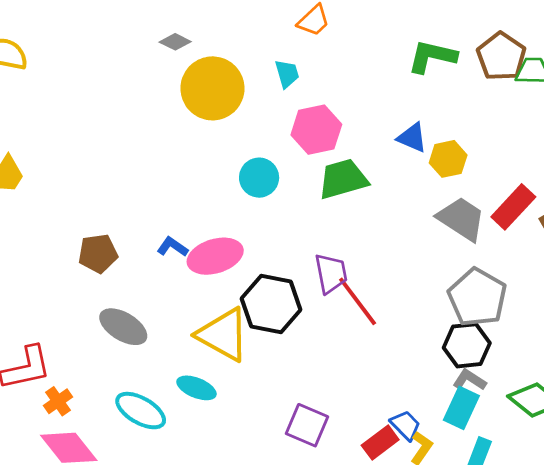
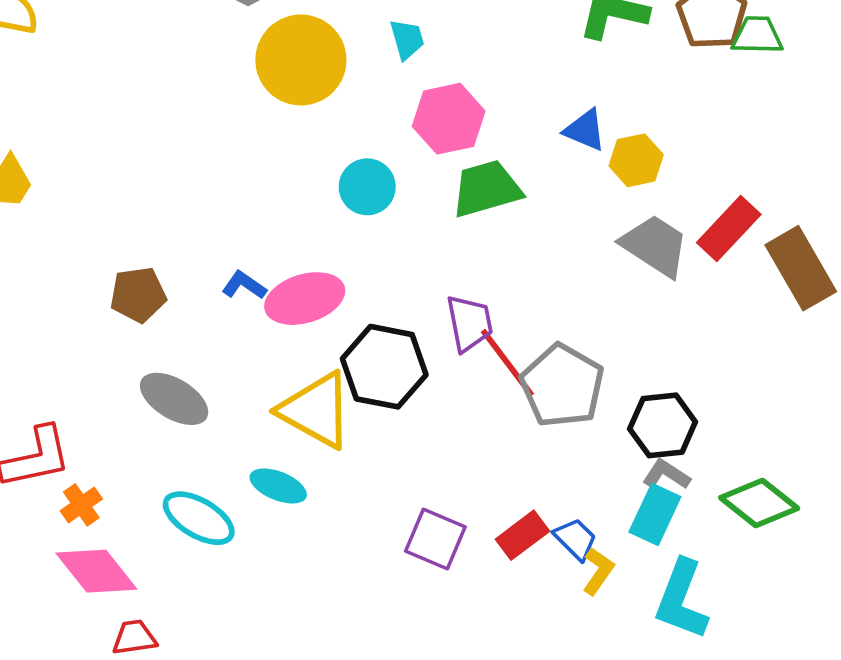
gray pentagon: (477, 297) -> (562, 386), moved
red rectangle: (380, 442) -> (522, 535), moved

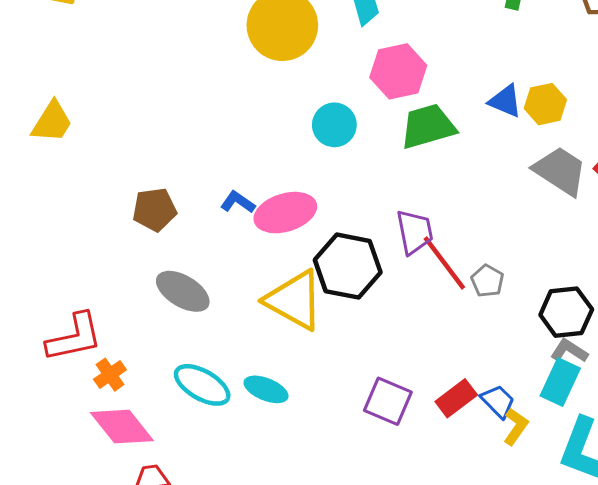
blue triangle: (585, 130) -> (505, 101), moved
gray pentagon: (562, 386) -> (487, 281), size x0.5
cyan ellipse: (278, 486) -> (266, 389), moved

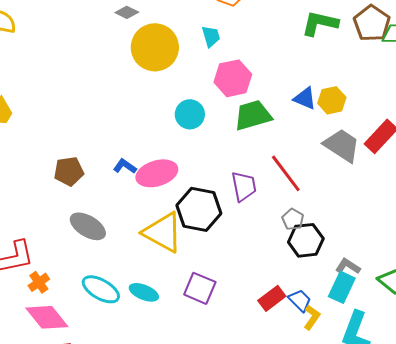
red line: (444, 263) -> (286, 173), moved
black hexagon: (566, 312) -> (306, 240), moved
purple square: (388, 401) -> (200, 288), moved

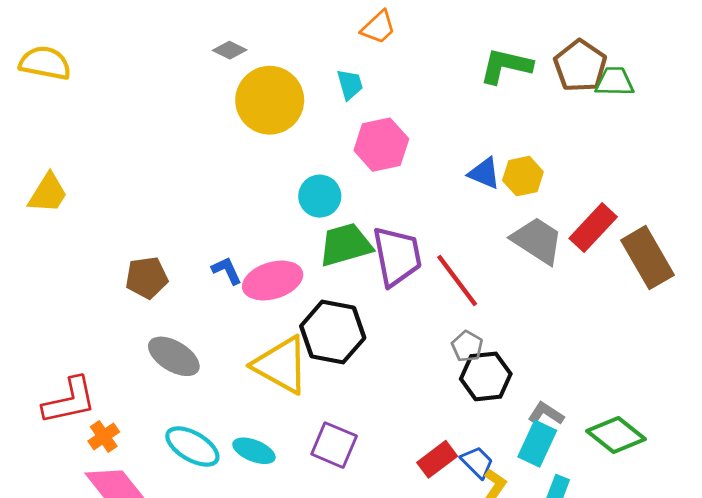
green trapezoid: (253, 115) -> (346, 245), moved
blue L-shape: (125, 166) -> (227, 270), turned 30
purple trapezoid: (244, 186) -> (397, 256), moved, size x1.4

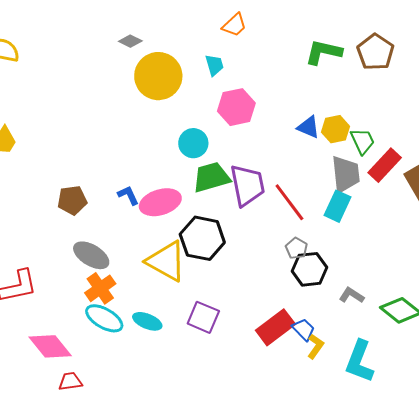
green trapezoid: (615, 82) -> (363, 141), moved, turned 64
gray trapezoid: (537, 240) -> (346, 174), turned 51
orange cross: (104, 436) -> (100, 288), moved, size x1.4
cyan rectangle: (537, 444) -> (338, 206), moved
red rectangle: (437, 459) -> (275, 327), size x1.4

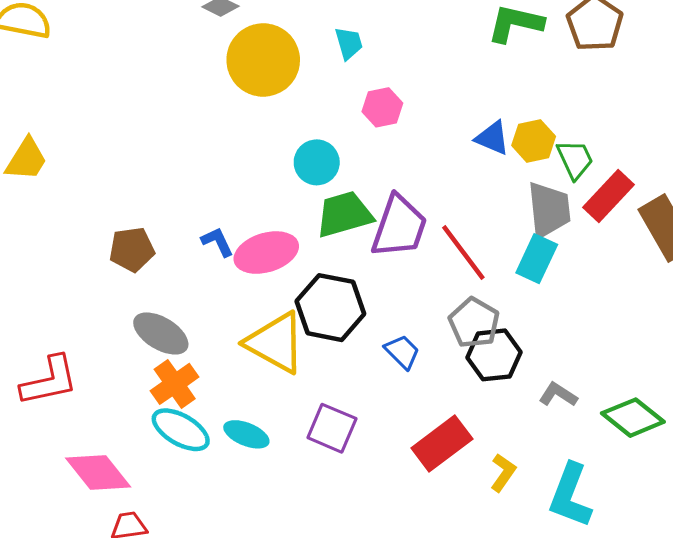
pink hexagon: (236, 107) -> (382, 107), size x0.7
purple trapezoid: (247, 185) -> (399, 227), turned 30
gray pentagon: (296, 248) -> (474, 323), size x1.5
blue trapezoid: (303, 329) -> (402, 352), moved

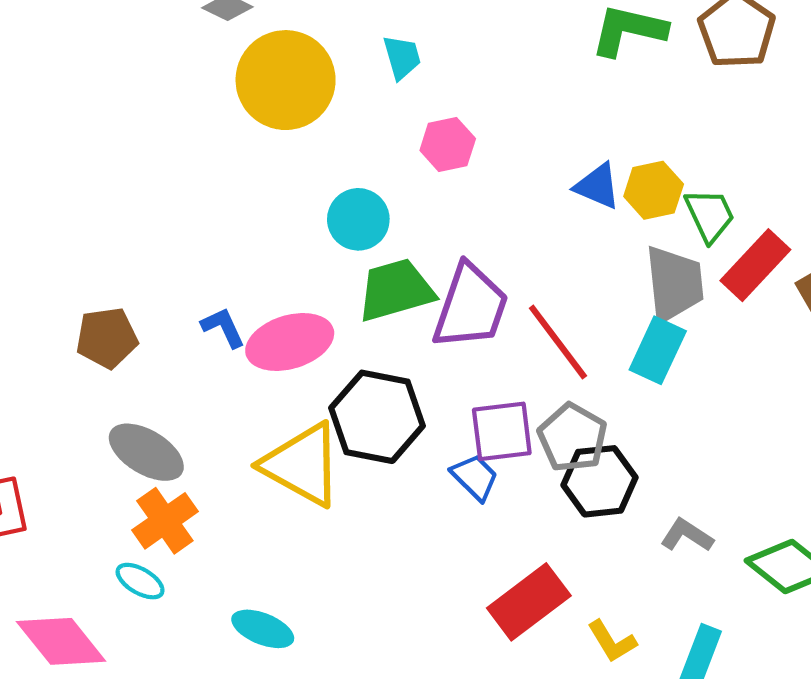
purple square: (332, 428) -> (502, 431), moved, turned -30
cyan ellipse: (181, 430) -> (140, 581), moved, size x0.6
cyan ellipse: (246, 434) -> (263, 629), moved
yellow L-shape: (503, 473) -> (612, 641), turned 114

